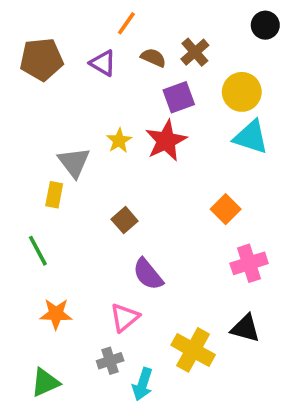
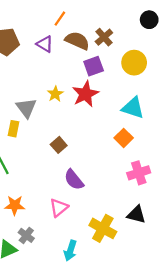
brown semicircle: (153, 58) -> (77, 41), size x1.5
cyan triangle: (251, 137) -> (133, 108), moved
gray cross: (110, 361) -> (26, 235), moved, turned -35

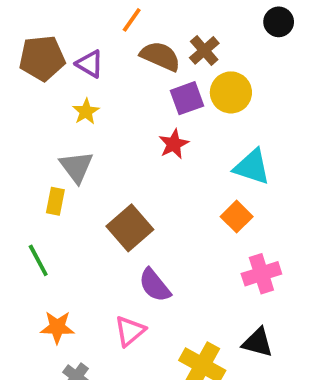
purple triangle: (45, 44) -> (90, 64), moved
yellow circle: (134, 63) -> (231, 92), moved
yellow star: (55, 94) -> (86, 112), moved
red star: (85, 94) -> (174, 144), size x0.7
brown square: (59, 145) -> (130, 228), size x1.6

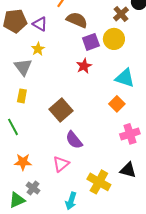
brown cross: (204, 50) -> (121, 14), moved
gray triangle: (76, 167) -> (23, 67), moved

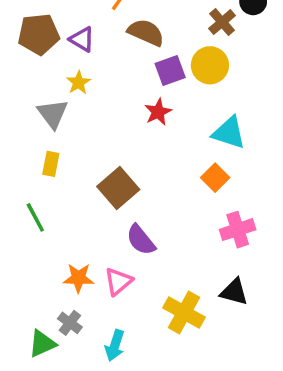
orange star: (23, 162) -> (79, 278), moved
cyan arrow: (71, 201) -> (115, 345), moved

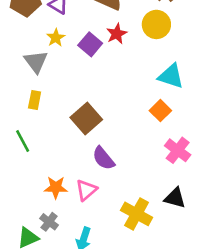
purple square: (170, 70) -> (90, 44), moved, turned -30
red star: (158, 112) -> (117, 34), moved
pink cross: (238, 230) -> (178, 150), turned -35

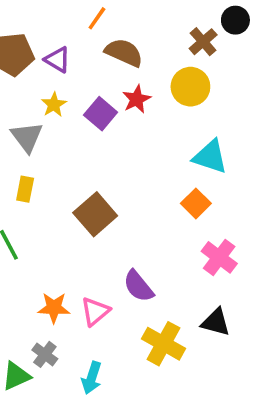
purple semicircle: (103, 158) -> (138, 286), moved

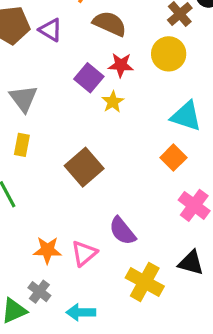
red star: (137, 99) -> (121, 65), turned 30
yellow star: (54, 105) -> (113, 102), moved
cyan arrow: (92, 378) -> (81, 312), turned 72

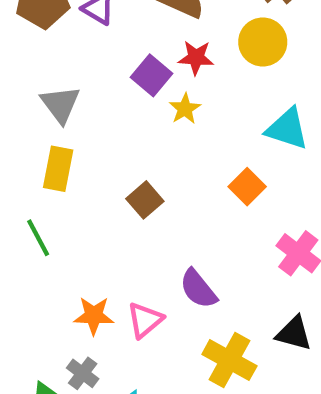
yellow rectangle: (22, 145) -> (58, 169), size x1.4
orange square: (173, 158) -> (247, 187), moved
brown square: (84, 167) -> (145, 200), size x0.7

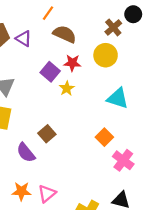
orange square: (247, 187) -> (104, 137), moved
purple semicircle: (198, 289) -> (26, 153), moved

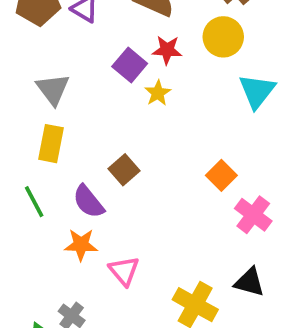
cyan triangle: (118, 98) -> (257, 91), moved, turned 50
orange star: (21, 191) -> (81, 245), moved
pink triangle: (47, 194) -> (124, 271), turned -30

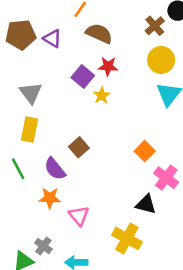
yellow circle: (223, 37) -> (161, 60), moved
black triangle: (249, 282) -> (146, 204), moved

